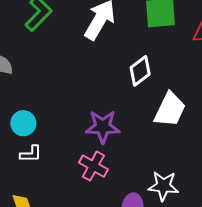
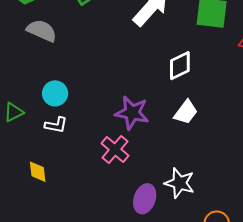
white trapezoid: (170, 110) -> (186, 112), moved, size x0.7

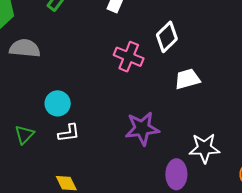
white trapezoid: (186, 112) -> (187, 79), turned -124
purple star: (132, 113) -> (142, 128), moved
pink cross: (115, 150) -> (129, 57), moved

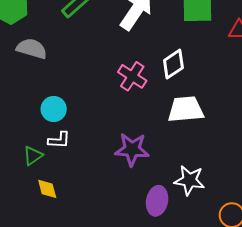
white trapezoid: (187, 79) -> (186, 109), size x1.4
green triangle: (24, 135) -> (33, 156), moved

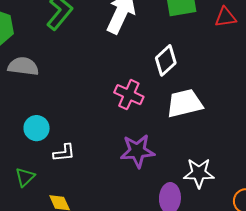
pink cross: (132, 76) -> (129, 95), moved
cyan circle: (54, 109) -> (37, 128), moved
green triangle: (33, 156) -> (25, 177), moved

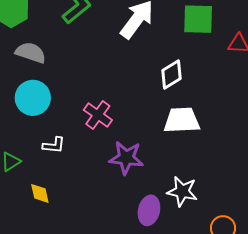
pink cross: (129, 95) -> (98, 115), moved
cyan circle: (37, 128) -> (33, 98), moved, size x1.4

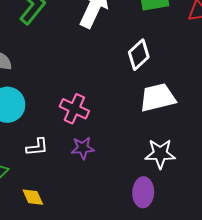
purple star: (126, 158) -> (83, 148), moved, size x0.7
white star: (182, 191) -> (160, 154), moved

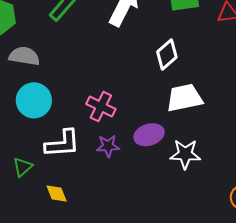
white L-shape: (37, 147) -> (62, 144), size x1.6
purple ellipse: (143, 192) -> (149, 135), moved, turned 68

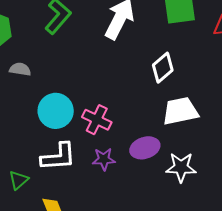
gray semicircle: (24, 56) -> (20, 69), size x0.7
cyan circle: (34, 100) -> (56, 111), moved

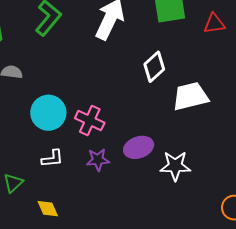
white trapezoid: (180, 111) -> (190, 96), moved
white L-shape: (58, 157) -> (52, 159), size x0.6

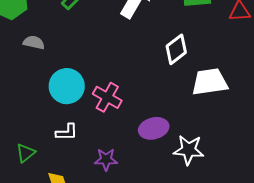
purple star: (98, 160) -> (106, 159), moved

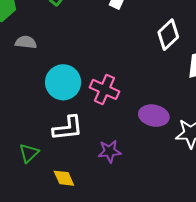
purple ellipse: (154, 128) -> (154, 116), turned 32
white L-shape: (67, 132) -> (68, 128), size x1.4

